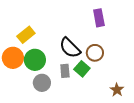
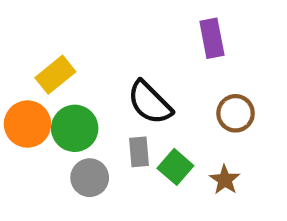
brown circle: (95, 53) -> (236, 113), moved
green square: (82, 69) -> (175, 167), moved
brown star: (117, 90) -> (225, 180), moved

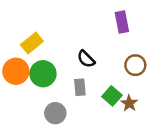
black semicircle: (150, 103) -> (86, 59), size x0.7
green square: (175, 167) -> (112, 96), moved
gray circle: (90, 178) -> (55, 113), moved

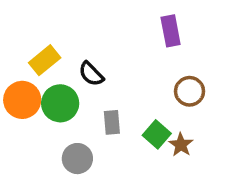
black semicircle: (86, 59) -> (91, 74), moved

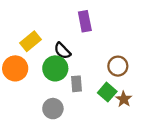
purple rectangle: (171, 31) -> (85, 21), moved
brown circle: (190, 91) -> (118, 66), moved
green circle: (60, 103) -> (55, 68), moved

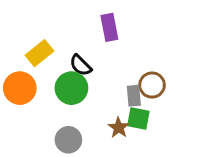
gray rectangle: (77, 84) -> (134, 96), moved
green square: (107, 92) -> (138, 118), turned -30
brown star: (124, 99) -> (119, 128), moved

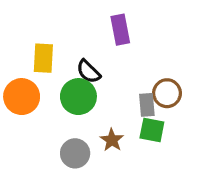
yellow rectangle: (40, 53) -> (43, 58), turned -48
brown star: (119, 128) -> (112, 140), moved

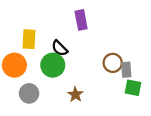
gray rectangle: (147, 105) -> (126, 70), moved
green square: (152, 130) -> (133, 88), moved
gray circle: (75, 153) -> (29, 93), moved

